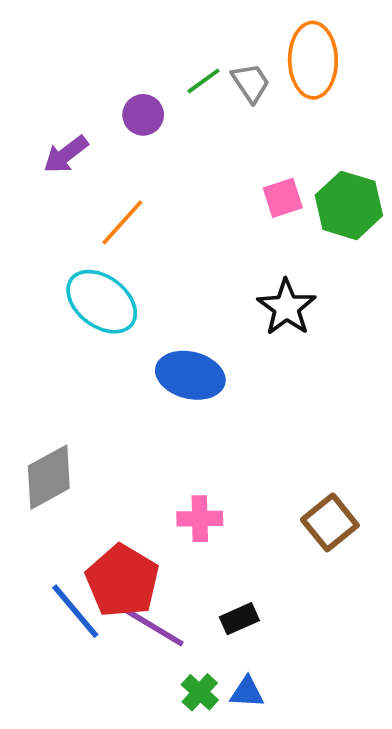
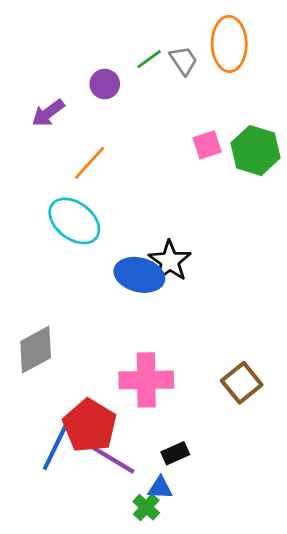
black star: (287, 307) -> (170, 261), moved
pink cross: (200, 519) -> (146, 380), size x1.6
blue line: (75, 611) -> (55, 448), turned 66
blue triangle: (247, 692) -> (160, 488), moved

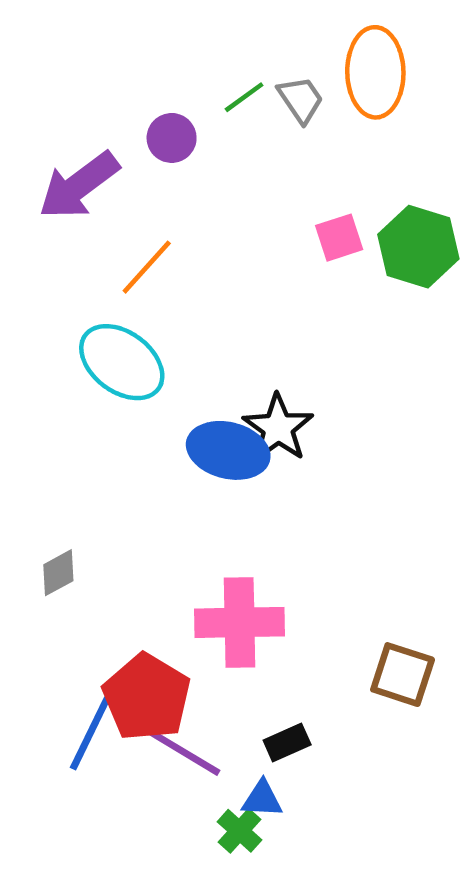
purple arrow: (48, 113) -> (79, 186), size x1.5
gray diamond: (36, 350) -> (58, 573), size x0.6
brown square: (242, 383) -> (403, 675), moved, turned -33

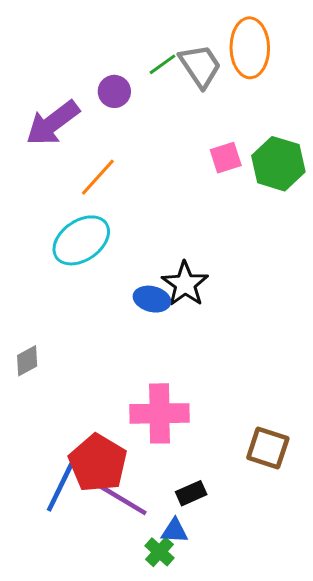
gray trapezoid: (301, 99) -> (200, 66), size x1.4
cyan ellipse: (122, 362) -> (81, 240), turned -72
blue ellipse: (228, 450) -> (152, 299), size x0.7
gray diamond: (58, 573) -> (27, 361), moved

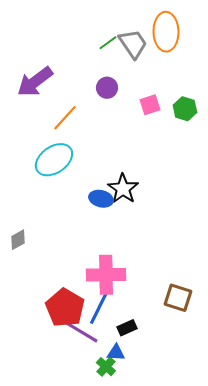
purple circle: (114, 91) -> (107, 88), moved
green hexagon: (278, 164) -> (185, 109), size x0.7
blue line: (60, 487) -> (99, 308), moved

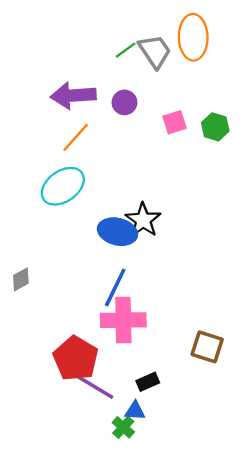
purple arrow: (35, 82) -> (73, 95), moved, turned 33
blue ellipse: (101, 199) -> (117, 232), size x1.4
blue line: (99, 308) -> (115, 288), moved

